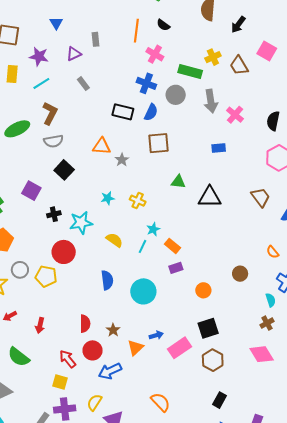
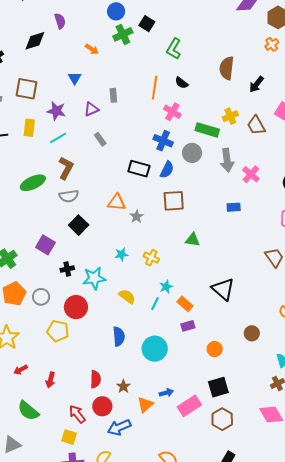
black triangle: (210, 197) -> (223, 289), moved, turned 40
gray circle: (20, 270) -> (41, 297), moved

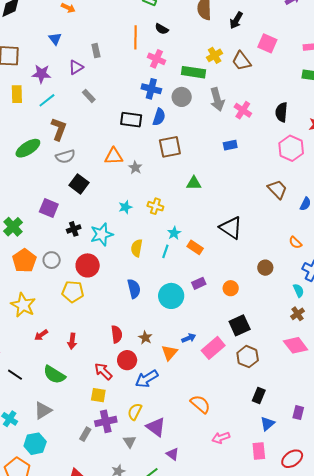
yellow semicircle: (127, 296) -> (137, 248), turned -108
purple rectangle: (188, 326) -> (199, 283), moved

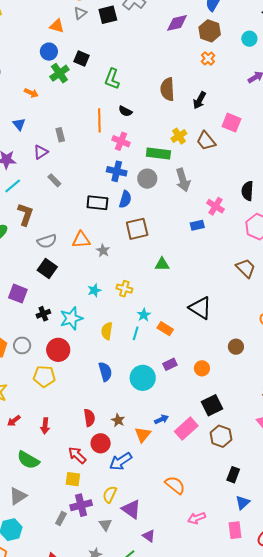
pink cross: (243, 110) -> (215, 206), moved
gray semicircle: (65, 156) -> (47, 241), moved

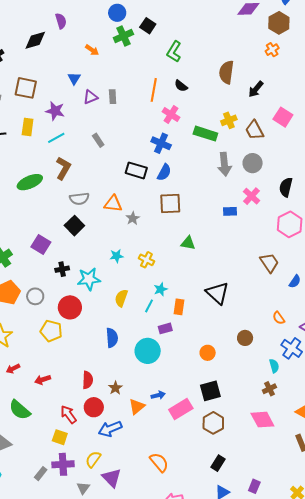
purple triangle: (41, 152) -> (91, 97), moved
gray circle: (147, 179) -> (253, 163), moved
orange rectangle: (165, 329) -> (179, 307), turned 56
purple rectangle: (170, 364) -> (165, 328), moved
red arrow: (45, 426) -> (43, 380), turned 56

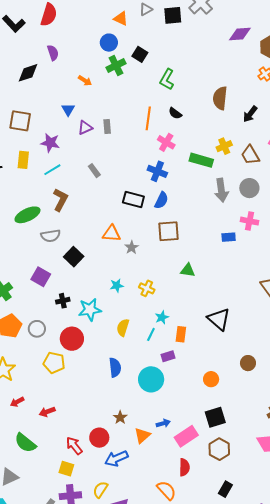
pink cross: (251, 196) -> (250, 221), turned -30
gray semicircle: (79, 199) -> (51, 236), moved
red semicircle: (88, 380) -> (184, 467), moved

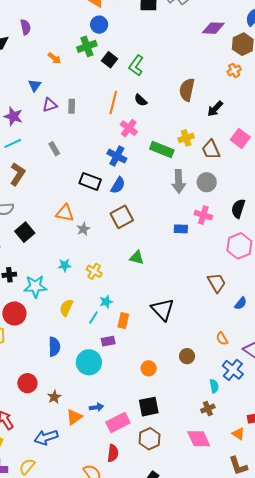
blue circle: (109, 43) -> (99, 25), moved
black square: (140, 54) -> (110, 60), moved
brown square: (169, 231) -> (122, 217), turned -30
red circle: (99, 438) -> (27, 383), moved

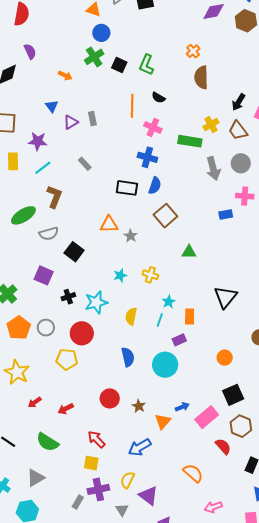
orange cross: (234, 70) -> (193, 51), moved
black arrow: (215, 109) -> (239, 102), moved
black triangle: (163, 309) -> (225, 297), turned 35
red semicircle: (113, 453) -> (223, 446), moved, turned -36

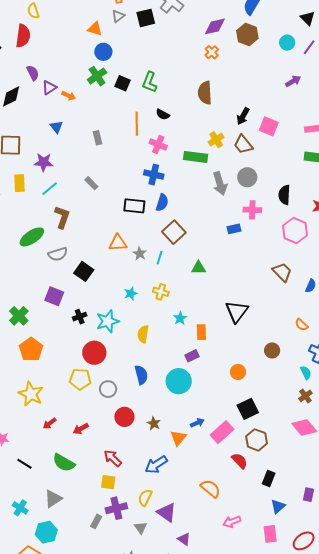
orange cross: (193, 51) -> (212, 52), moved
purple triangle: (71, 122) -> (49, 88), moved
cyan line: (160, 320) -> (160, 258), moved
gray circle: (46, 328) -> (108, 389), moved

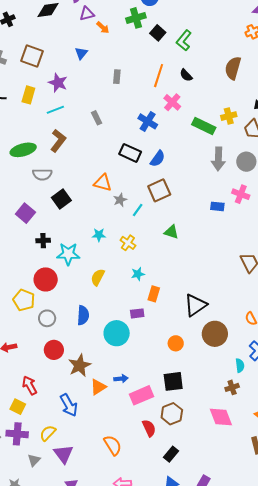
blue cross: (154, 175) -> (148, 121), moved
black triangle: (237, 311) -> (195, 305), moved
brown circle: (272, 351) -> (215, 334), size x1.6
brown star: (154, 423) -> (80, 365), size x1.6
blue arrow: (156, 465) -> (69, 405), turned -105

